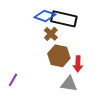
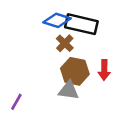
red arrow: (78, 64) -> (104, 70), moved
gray triangle: (69, 84) -> (69, 90), moved

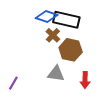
red arrow: (104, 70) -> (85, 80), moved
brown hexagon: (75, 71) -> (71, 50), moved

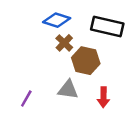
black rectangle: (66, 20) -> (107, 26), moved
purple line: (13, 83) -> (26, 99), moved

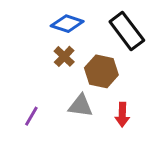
black rectangle: (107, 26) -> (127, 31), turned 40
brown cross: (64, 43) -> (64, 56), moved

